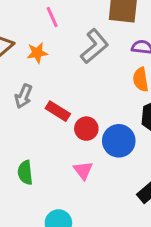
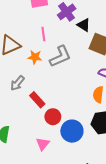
pink line: (52, 17) -> (43, 34), moved
gray L-shape: (95, 46) -> (60, 56), moved

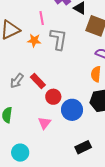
gray L-shape: (60, 56) -> (58, 39), turned -55
gray arrow: (17, 83) -> (17, 81), moved

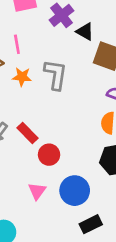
pink line: (42, 18) -> (17, 44), moved
blue circle: (72, 110) -> (75, 191), moved

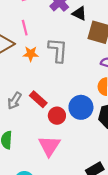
pink triangle: (37, 191) -> (49, 146), size x1.5
blue circle: (75, 191) -> (81, 107), moved

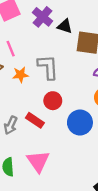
red circle: (57, 116) -> (53, 101), moved
pink triangle: (49, 146) -> (38, 161), moved

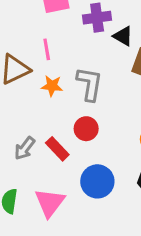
purple cross: (43, 17) -> (97, 18), turned 30
blue circle: (80, 122) -> (97, 181), moved

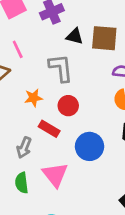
black triangle: (123, 36) -> (75, 36), moved
orange star: (52, 86) -> (33, 98), moved
gray arrow: (25, 148) -> (24, 148), moved

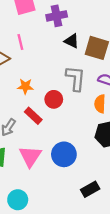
gray L-shape: (61, 68) -> (76, 78), moved
blue circle: (90, 146) -> (64, 154), moved

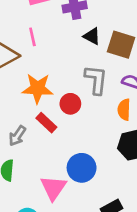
orange star: (25, 86) -> (38, 88), size x1.6
pink triangle: (30, 156) -> (53, 188), moved

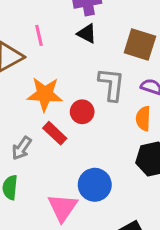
black triangle: (92, 36) -> (87, 34), moved

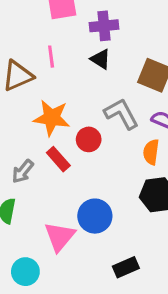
gray L-shape: (111, 84) -> (121, 114), turned -40

